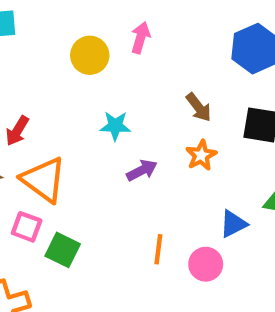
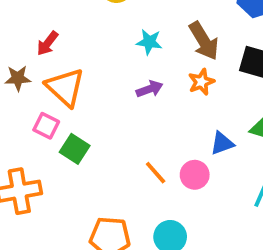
brown arrow: (199, 107) -> (204, 41), size x1.5
cyan star: (115, 126) -> (149, 42), moved
orange line: (158, 249) -> (156, 173), moved, turned -55

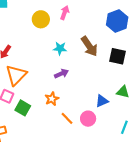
orange star: (201, 82) -> (52, 99), moved
orange triangle: (65, 87) -> (16, 75), turned 35

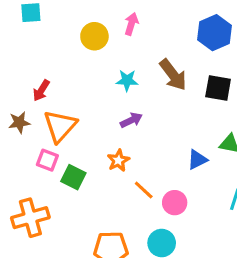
pink circle: (88, 119) -> (175, 203), moved

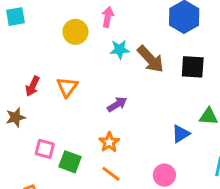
cyan star: (127, 80) -> (120, 49), moved
orange triangle: (60, 126) -> (67, 87), moved, size x0.7
orange line: (144, 190) -> (111, 174), moved

